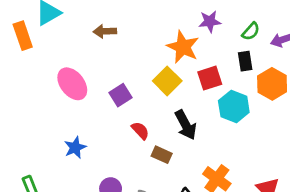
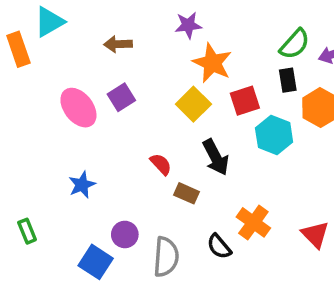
purple star: (210, 21) -> (188, 25), moved
green semicircle: (251, 31) -> (295, 44), size x1.4
purple square: (120, 95) -> (121, 97), moved

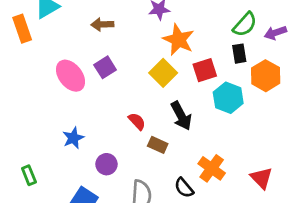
purple circle: (125, 234) -> (106, 164), moved

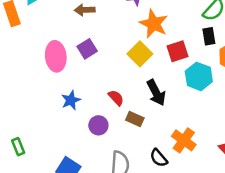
pink ellipse: (71, 76) -> (56, 56), turned 32
blue star: (73, 138) -> (71, 100), moved
purple circle: (106, 164) -> (98, 125), moved

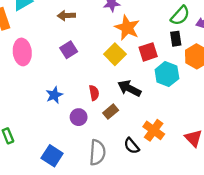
pink ellipse: (56, 56) -> (22, 52), moved
black arrow: (156, 93) -> (129, 88), turned 145
red semicircle: (116, 98) -> (94, 93), turned 32
brown rectangle: (135, 119) -> (111, 112), turned -64

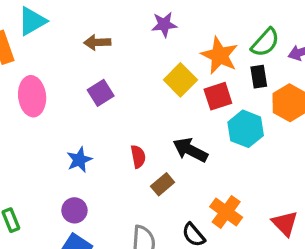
orange star: (127, 28) -> (220, 55), moved
yellow square: (115, 54) -> (180, 80), moved
purple circle: (79, 117) -> (74, 210), moved

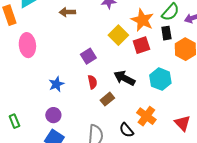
purple square: (101, 93) -> (88, 56), moved
cyan hexagon: (246, 129) -> (160, 79), moved

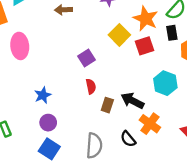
black arrow: (124, 78) -> (132, 101), moved
blue star: (56, 84) -> (43, 95), moved
brown rectangle: (107, 99) -> (107, 105), turned -32

